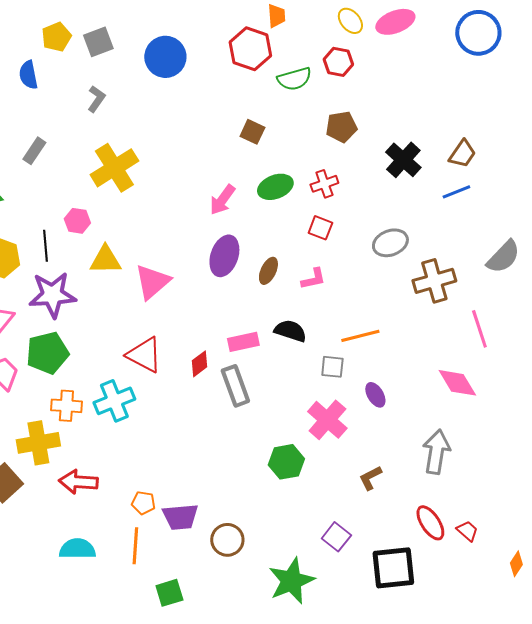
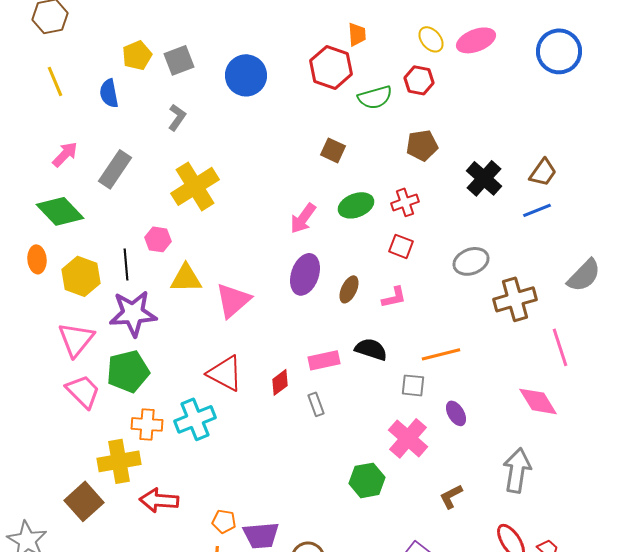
gray rectangle: (34, 151) -> (115, 169), size x1.4
gray rectangle: (235, 386) -> (316, 404), size x0.6

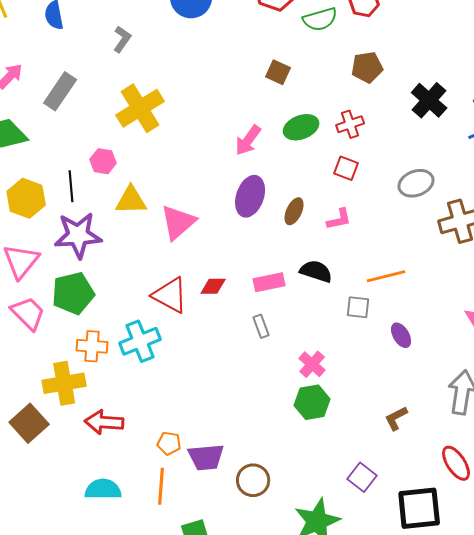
red diamond: (280, 382) -> (213, 286), moved, turned 36
pink cross: (408, 438) -> (312, 364), moved, size x0.7

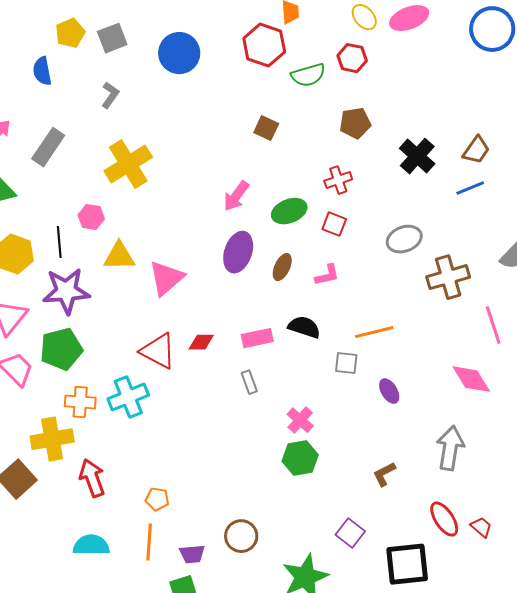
green ellipse: (301, 127) -> (289, 211), moved
red arrow: (104, 422) -> (92, 478), turned 66
purple trapezoid: (206, 457) -> (192, 554), moved, size x0.7

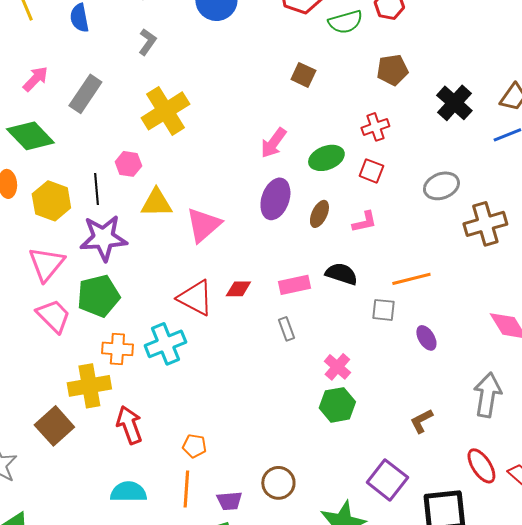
purple square: (350, 533) -> (387, 480), size x1.4

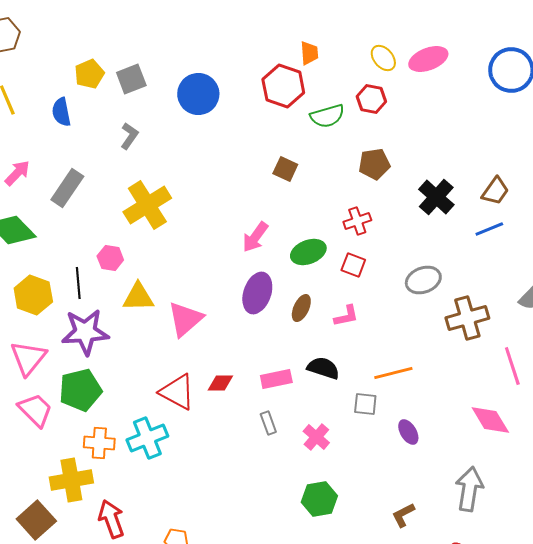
pink cross: (337, 367) -> (316, 437), moved

